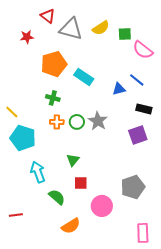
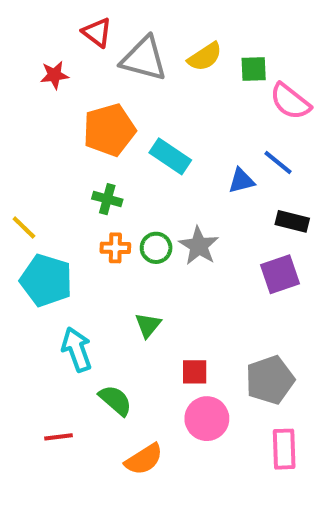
red square: (81, 183) -> (195, 372), moved
red line: (16, 215) -> (58, 437), moved
pink rectangle: (143, 233) -> (284, 449), moved

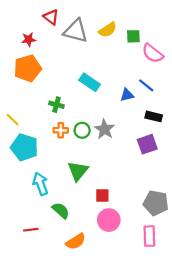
orange pentagon: (109, 130) -> (28, 68), moved
green triangle: (148, 325) -> (78, 171), size x1.5
gray pentagon: (270, 380) -> (156, 203), moved, turned 30

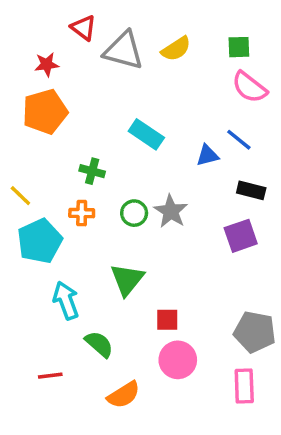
green square: (133, 36) -> (239, 47), moved
orange cross: (61, 130) -> (82, 213), moved
cyan pentagon: (24, 147) -> (40, 241), turned 30

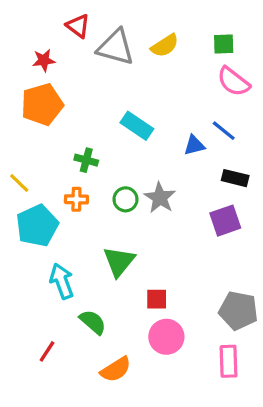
red line: (50, 376) -> (47, 351), turned -50

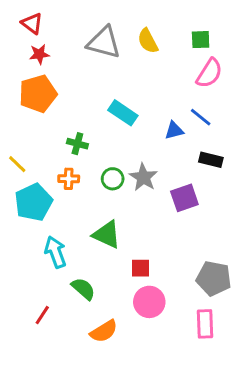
red triangle: (78, 26) -> (32, 23), moved
yellow semicircle: (165, 46) -> (148, 41), turned 95
pink semicircle: (233, 82) -> (209, 73), turned -96
purple square: (225, 221) -> (184, 198), moved
green triangle: (119, 262) -> (107, 234), turned -44

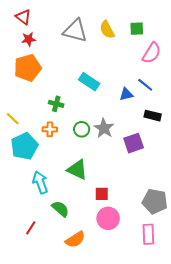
green square: (201, 40) -> (137, 29), moved

